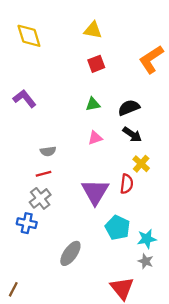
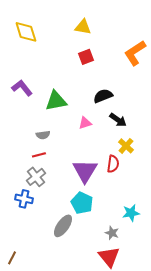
green triangle: (93, 104) -> (56, 101), moved, size x1.6
black semicircle: (129, 108) -> (103, 96), moved
cyan pentagon: (118, 228) -> (82, 203), moved
gray star: (146, 261) -> (112, 233), moved

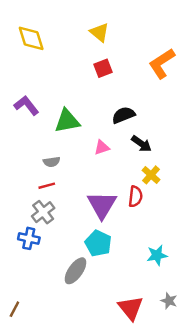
yellow triangle: (83, 27) -> (99, 32), turned 30
gray star: (112, 233) -> (169, 301), moved

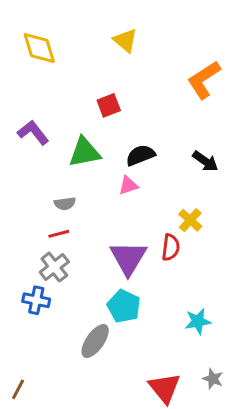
red square: (103, 68) -> (109, 105), moved
black semicircle: (123, 115) -> (140, 155), moved
black arrow: (141, 144) -> (205, 161), moved

